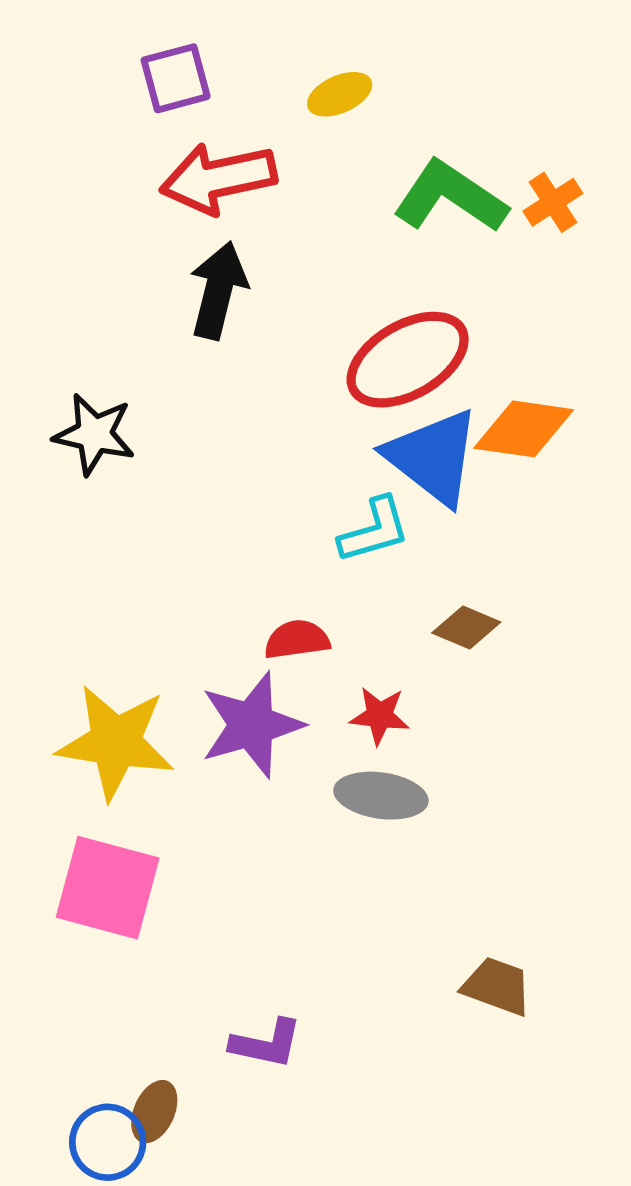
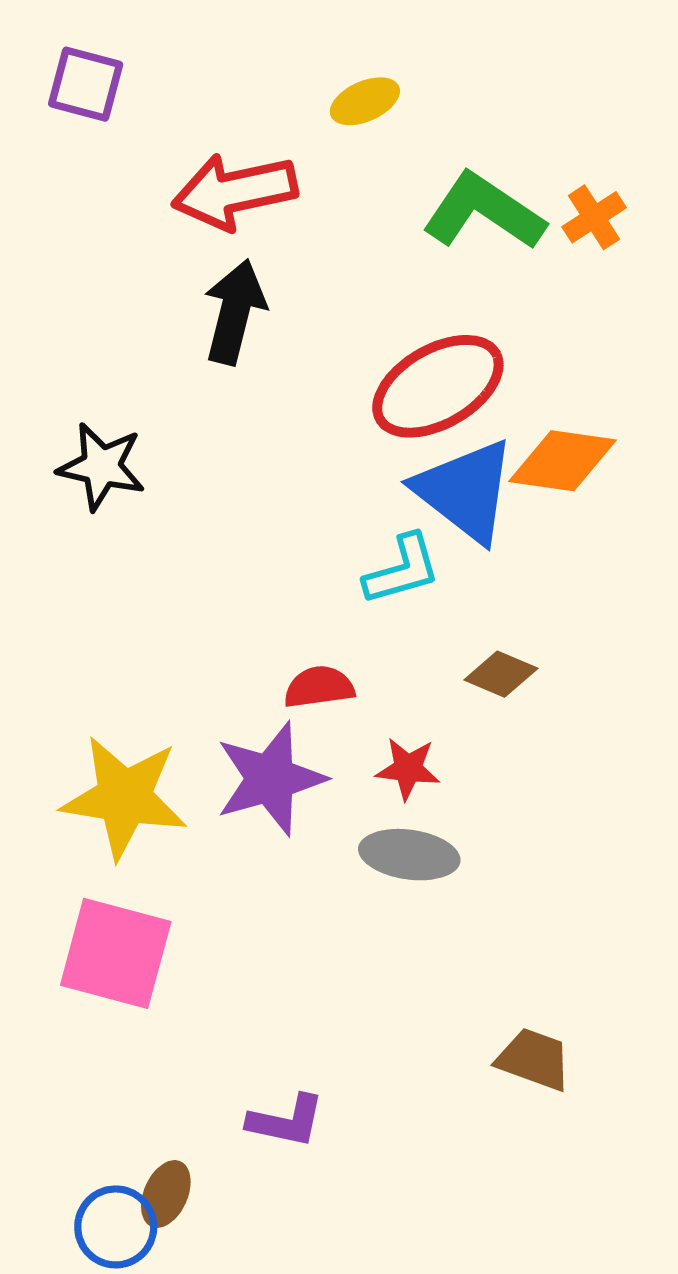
purple square: (176, 78) -> (86, 84), moved, turned 30

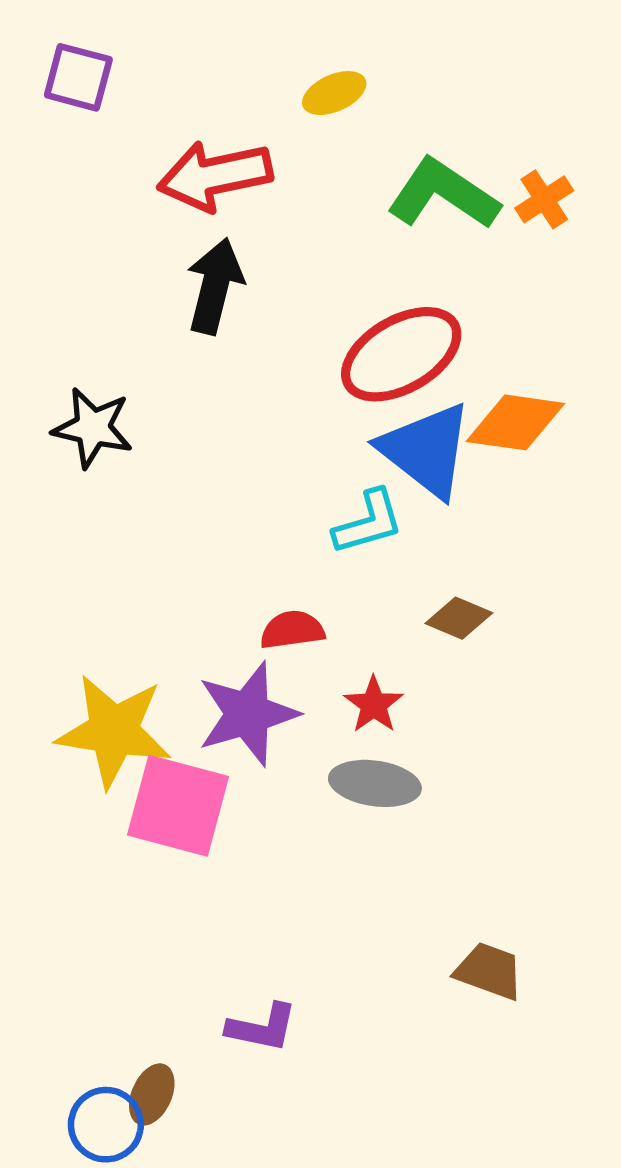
red star: (408, 769) -> (374, 705), turned 30
pink square: (116, 953) -> (178, 806), moved

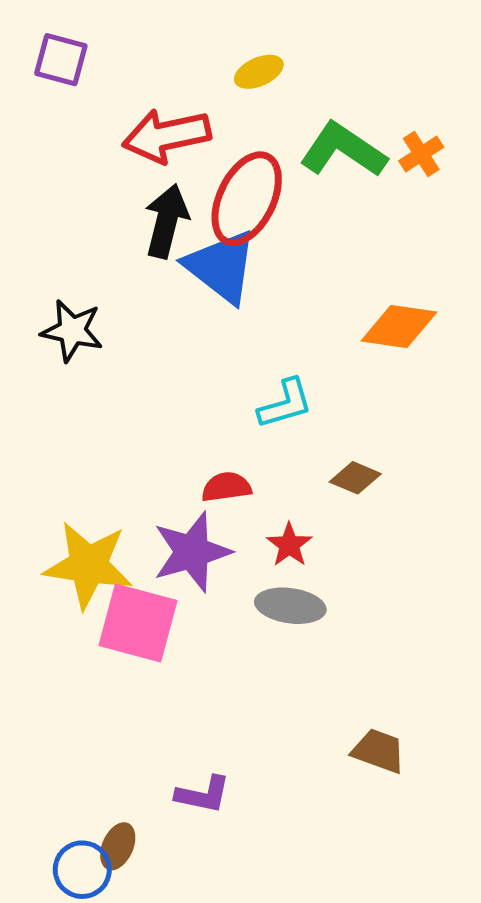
red ellipse: (401, 354) -> (247, 199), moved, turned -34
blue triangle: (426, 450) -> (221, 267), moved

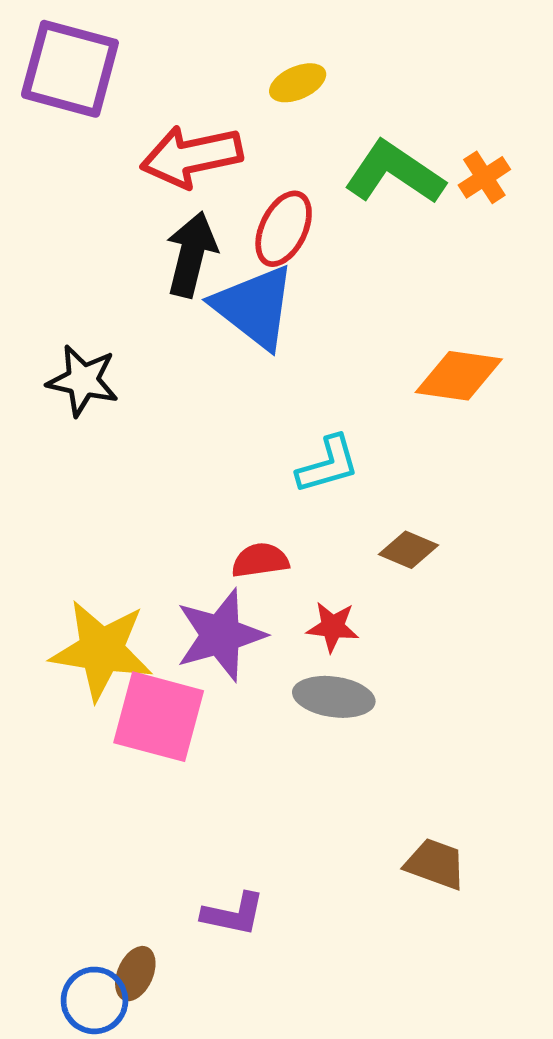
purple square: (61, 60) -> (70, 69), size x1.6
red ellipse: (247, 199) -> (284, 229), size x0.7
red star: (289, 545) -> (333, 627), turned -30

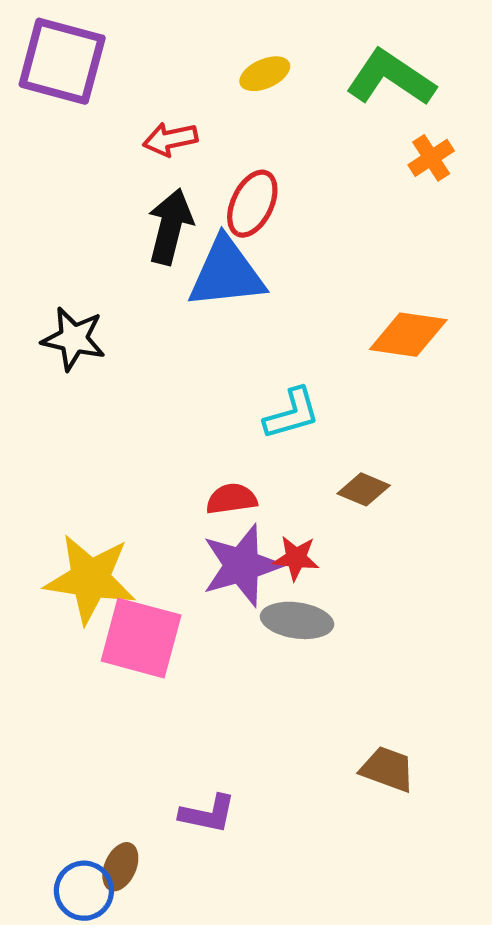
red arrow: (191, 156) -> (170, 139), size x0.6
green L-shape: (395, 173) -> (391, 78), moved
blue triangle: (254, 307) -> (226, 273), turned -44
purple star: (221, 635) -> (242, 565), moved

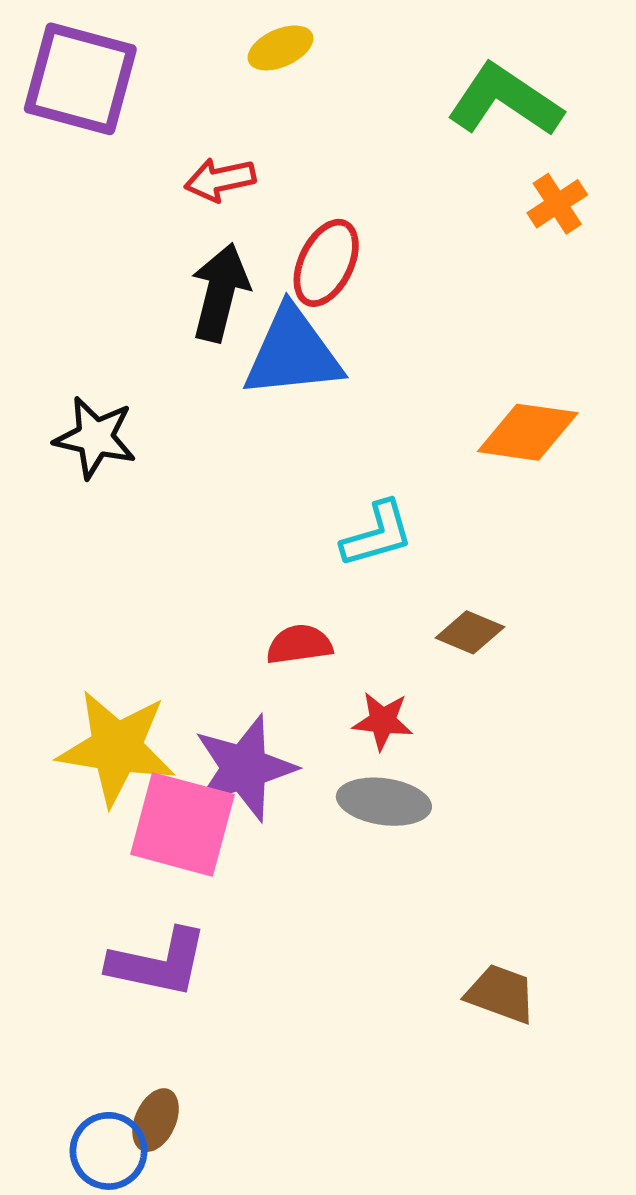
yellow ellipse: (265, 74) -> (280, 48), moved
purple star: (242, 565) -> (244, 768), moved
purple L-shape: (208, 814) -> (158, 963), moved, size x1.4

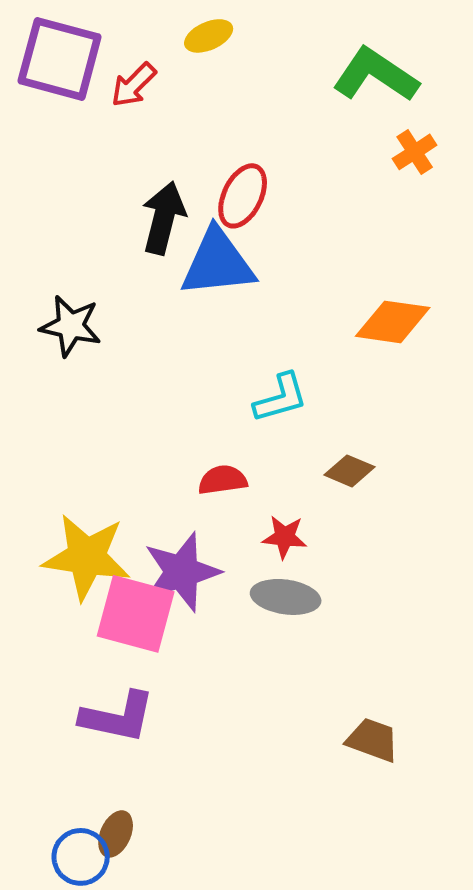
red arrow: (220, 180) -> (134, 85), moved, turned -33

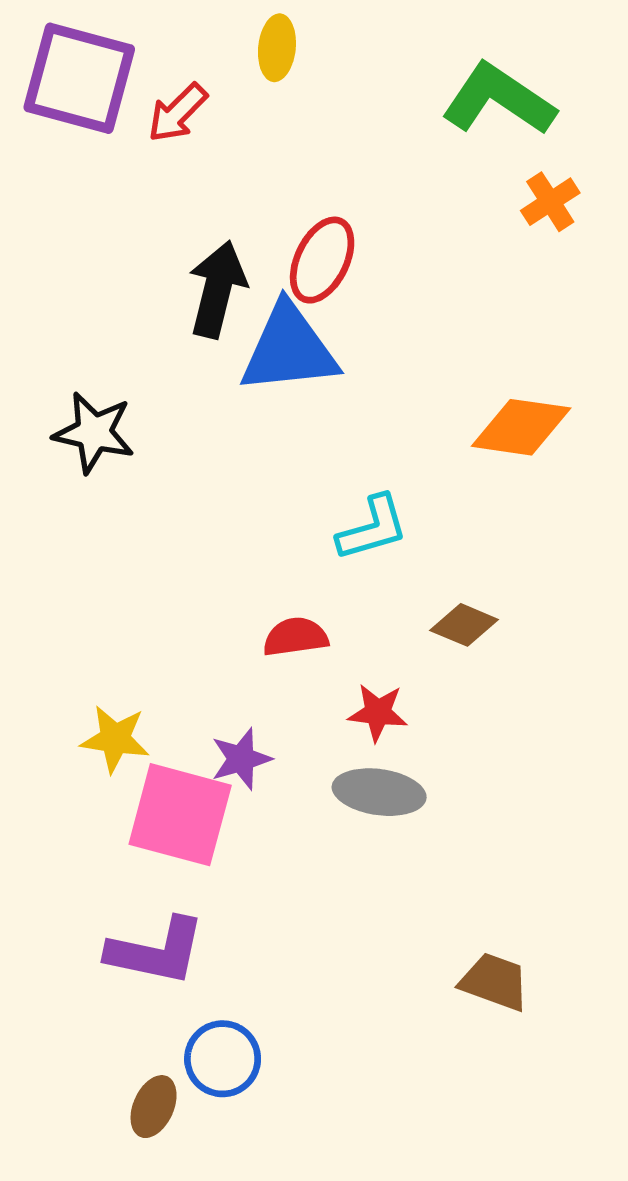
yellow ellipse: (209, 36) -> (277, 48), turned -60
yellow star: (87, 557) -> (115, 739), size x0.6
purple star: (182, 572) -> (241, 759), size x0.6
blue circle: (81, 857) -> (223, 1059), moved

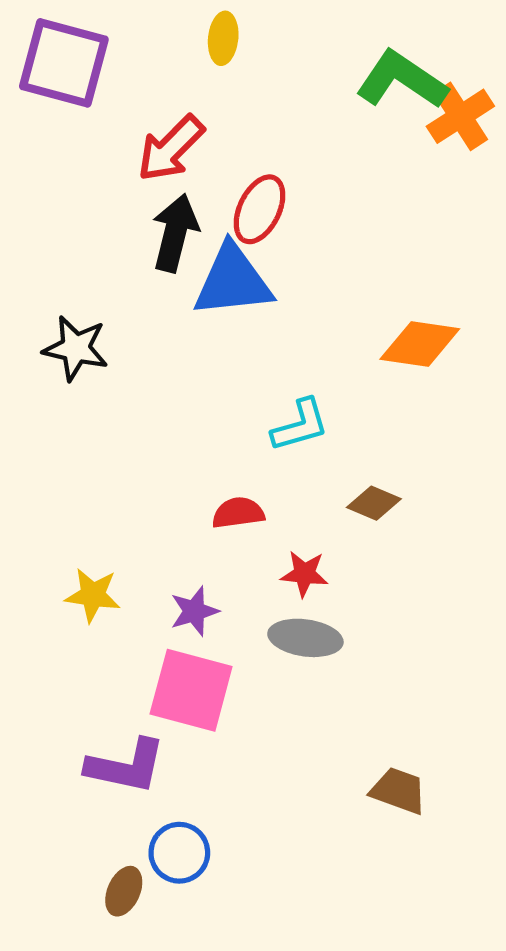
red arrow: (177, 113) -> (171, 148), moved, size x1.4
orange cross: (550, 202) -> (460, 116), moved, size x1.4
pink square: (180, 815) -> (191, 690), moved

